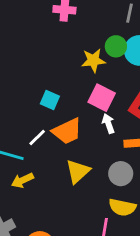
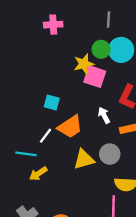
pink square: (102, 98) -> (95, 77), moved
yellow triangle: (78, 171) -> (84, 159), turned 35
gray circle: (121, 174) -> (110, 154), moved

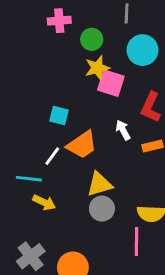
green circle: (101, 49) -> (92, 39), moved
gray circle: (110, 154) -> (102, 209), moved
yellow arrow: (38, 174) -> (44, 202), turned -120

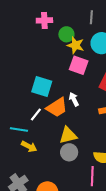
yellow star: (97, 68) -> (76, 45), moved, turned 30
cyan square: (59, 116) -> (42, 86), size x1.5
white arrow: (123, 130) -> (74, 99), moved

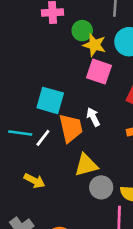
orange trapezoid: (57, 107) -> (71, 128), turned -70
cyan line: (19, 130) -> (20, 133), moved
gray circle: (69, 152) -> (101, 187), moved

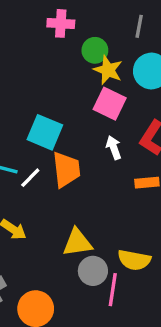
white arrow: (93, 117) -> (114, 148), moved
yellow triangle: (86, 165) -> (77, 243), moved
gray circle: (101, 187) -> (93, 271), moved

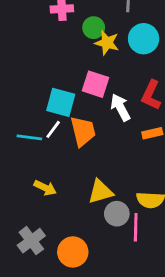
pink square: (110, 104) -> (96, 84), moved
white arrow: (114, 148) -> (120, 107), size x1.4
white line: (30, 178) -> (53, 129), moved

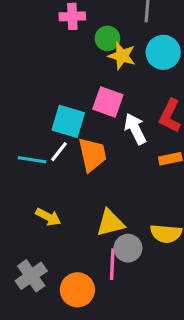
pink line: (136, 227) -> (112, 264), moved

